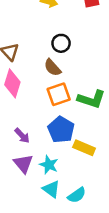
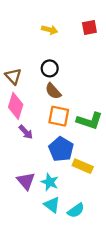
black circle: (61, 43) -> (50, 68), moved
orange square: (59, 94) -> (59, 116), turned 30
purple arrow: (22, 136) -> (26, 132), moved

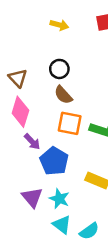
blue pentagon: (61, 149) -> (54, 161), moved

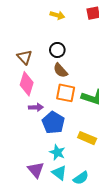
purple arrow: (32, 142) -> (36, 107), turned -48
purple triangle: (32, 197) -> (36, 170), moved

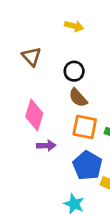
brown triangle: (25, 57) -> (32, 57), moved
blue pentagon: (53, 123) -> (87, 165), moved

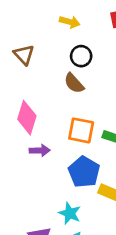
black circle: (74, 71) -> (81, 56), moved
brown semicircle: (78, 98) -> (74, 83), moved

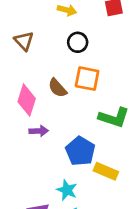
brown semicircle: (74, 83) -> (57, 88), moved
orange square: (81, 130) -> (87, 79), moved

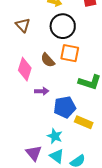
black circle: (78, 42) -> (63, 26), size x1.6
purple arrow: (39, 131) -> (42, 91), moved
blue pentagon: (80, 151) -> (65, 107), turned 30

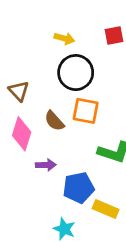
brown triangle: (23, 25) -> (19, 91), moved

